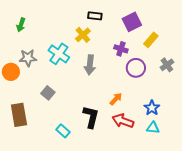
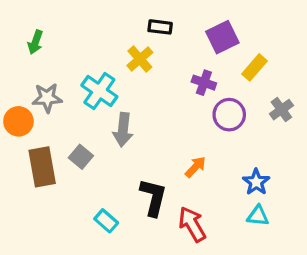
gray arrow: (90, 65) -> (123, 130), moved
brown rectangle: (19, 115) -> (42, 167), moved
red arrow: (123, 121) -> (192, 224), moved, turned 40

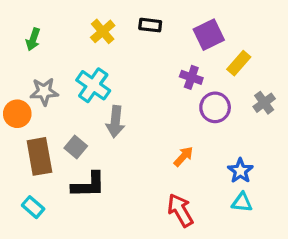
yellow cross: (140, 59) -> (103, 31), moved
black L-shape: (153, 197) -> (88, 185), moved, turned 75
cyan rectangle: (106, 221) -> (33, 207), moved

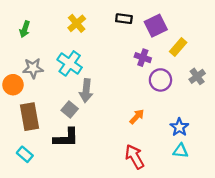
black rectangle: (150, 25) -> (124, 19), moved
gray square: (76, 147) -> (70, 109), moved

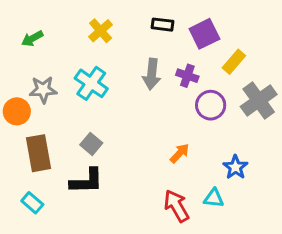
green arrow: (25, 29) -> (32, 38), turned 42
gray cross: (197, 76) -> (259, 101), size x1.6
gray arrow: (86, 91) -> (152, 74), moved
cyan triangle: (181, 151) -> (214, 198), moved

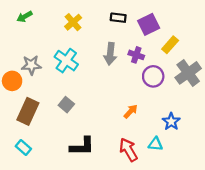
green arrow: (32, 38) -> (25, 17), moved
brown rectangle: (39, 153) -> (28, 111), turned 35
black L-shape: (87, 181) -> (82, 146), moved

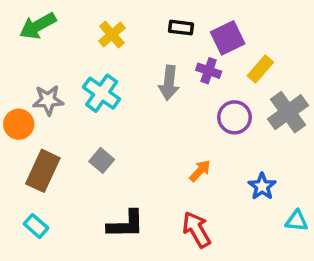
green arrow: (25, 17) -> (38, 26), size x1.5
purple cross: (136, 55) -> (209, 71), moved
cyan triangle: (155, 144) -> (297, 221), moved

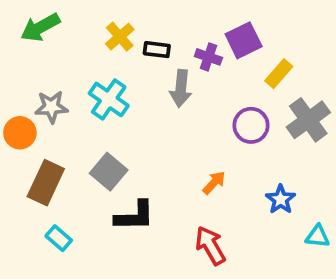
black rectangle: (181, 28) -> (157, 50), moved
purple cross: (209, 71) -> (208, 57), moved
gray square: (102, 160) -> (109, 172), size x1.4
black L-shape: (126, 224) -> (135, 216), moved
cyan rectangle: (36, 226) -> (59, 238), moved

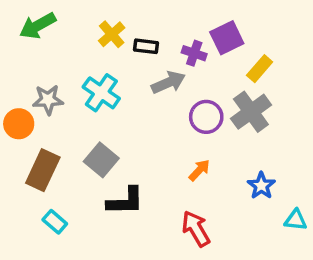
gray arrow: (181, 88) -> (168, 82), turned -120
gray cross: (308, 120) -> (251, 112), moved
purple circle: (251, 125) -> (206, 117), moved

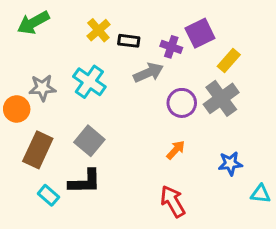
blue star: (261, 186) -> (230, 164), turned 30
black L-shape: (125, 201) -> (85, 182), moved

